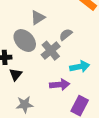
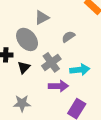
gray cross: (51, 51) -> (51, 62), moved
black triangle: (16, 74) -> (24, 67), moved

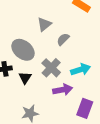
gray triangle: (42, 18) -> (44, 24), moved

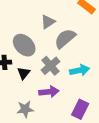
gray semicircle: (63, 39) -> (65, 38), size x1.6
purple arrow: (63, 90) -> (49, 92), moved

